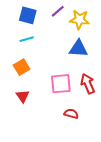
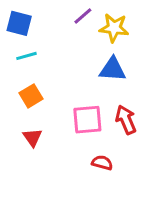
blue square: (28, 15) -> (19, 23), moved
cyan line: (27, 39) -> (27, 56), moved

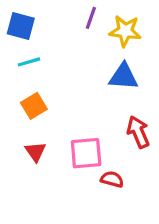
purple line: (83, 16) -> (91, 18), turned -30
pink square: (87, 120) -> (86, 153), moved

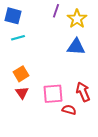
yellow star: (125, 31) -> (77, 19), turned 30
orange square: (34, 106) -> (21, 74), moved
red arrow: (138, 132) -> (83, 92), moved

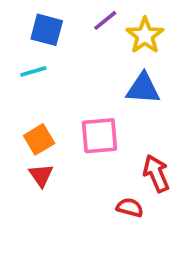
purple line: (56, 11) -> (105, 20), turned 32
blue square: (13, 16) -> (47, 30), moved
pink square: (53, 94) -> (100, 136), moved

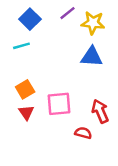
blue square: (47, 30) -> (30, 19), turned 30
yellow star: (145, 36) -> (93, 23), turned -30
pink square: (100, 136) -> (59, 104), moved

